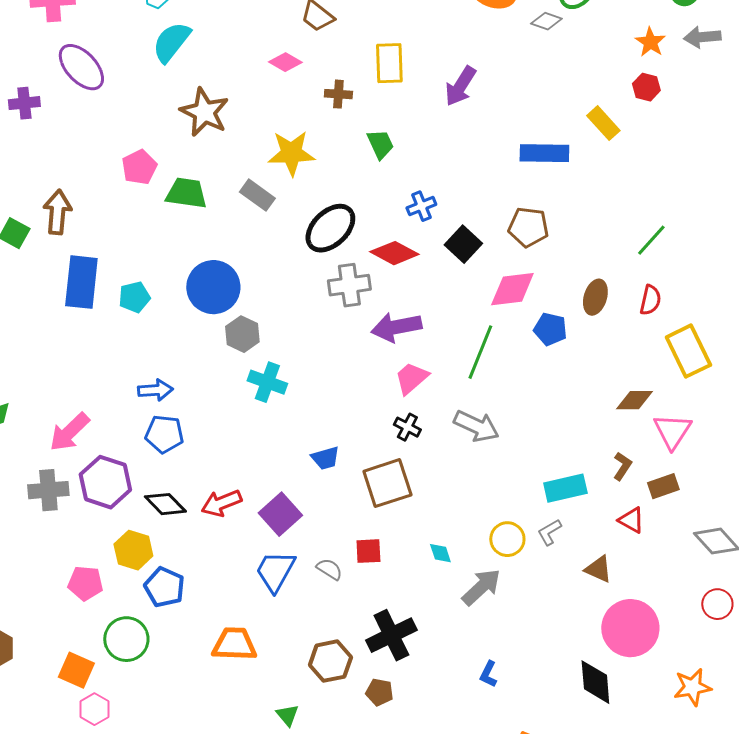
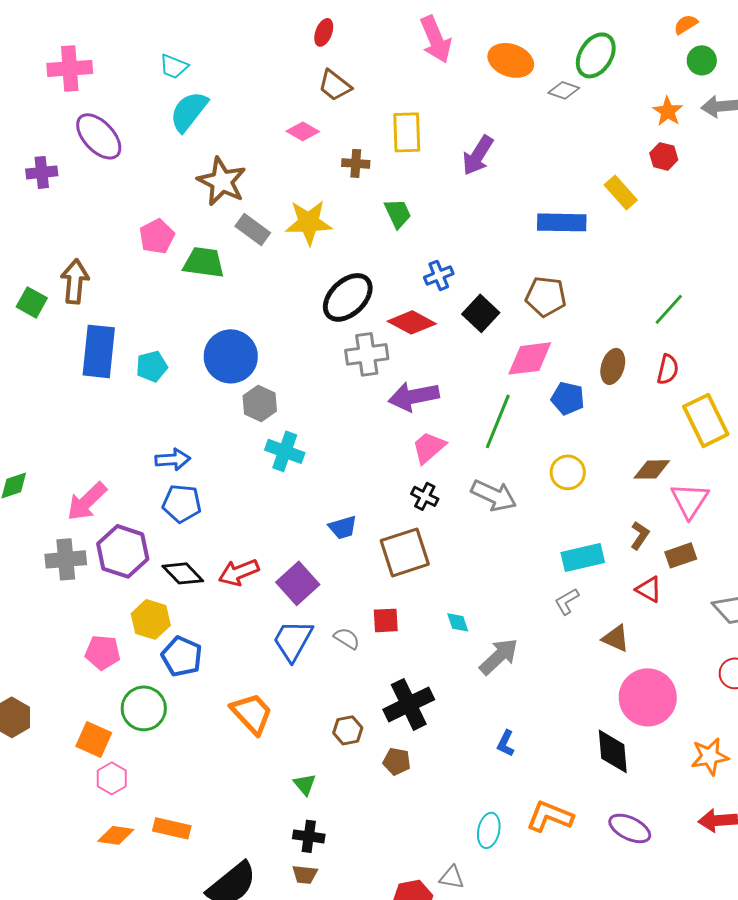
gray rectangle: (257, 195) -> (253, 229), moved
yellow circle: (507, 539) -> (568, 472), moved
orange trapezoid: (234, 644) -> (252, 713), turned 45
brown hexagon: (330, 661) -> (348, 730), size x0.7

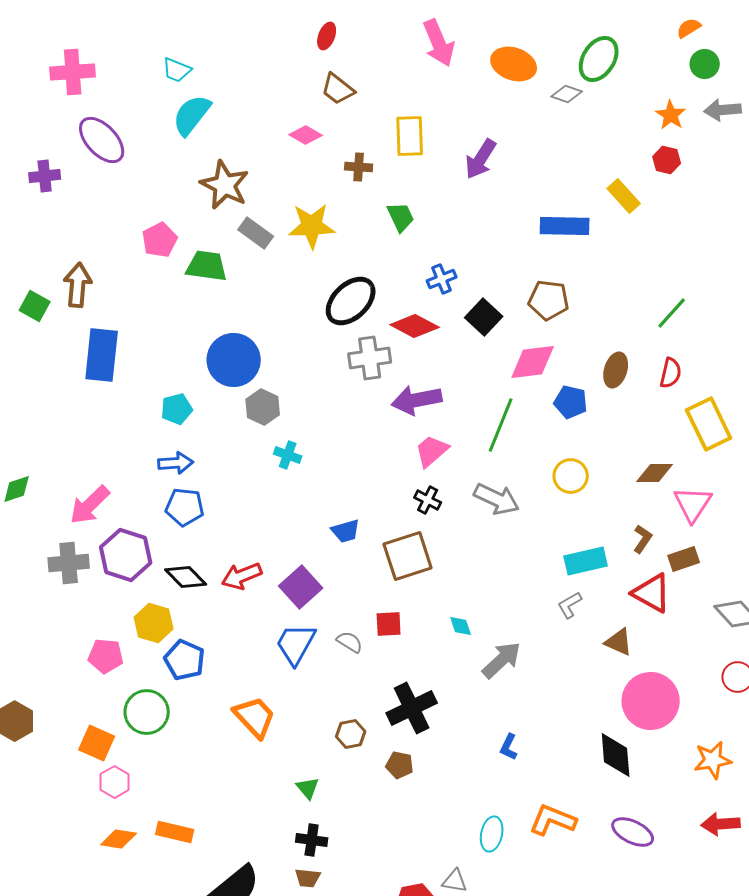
cyan pentagon: (152, 366) -> (177, 409), moved
cyan cross: (285, 451) -> (288, 455), size x0.7
red triangle: (649, 589) -> (652, 593), size x1.5

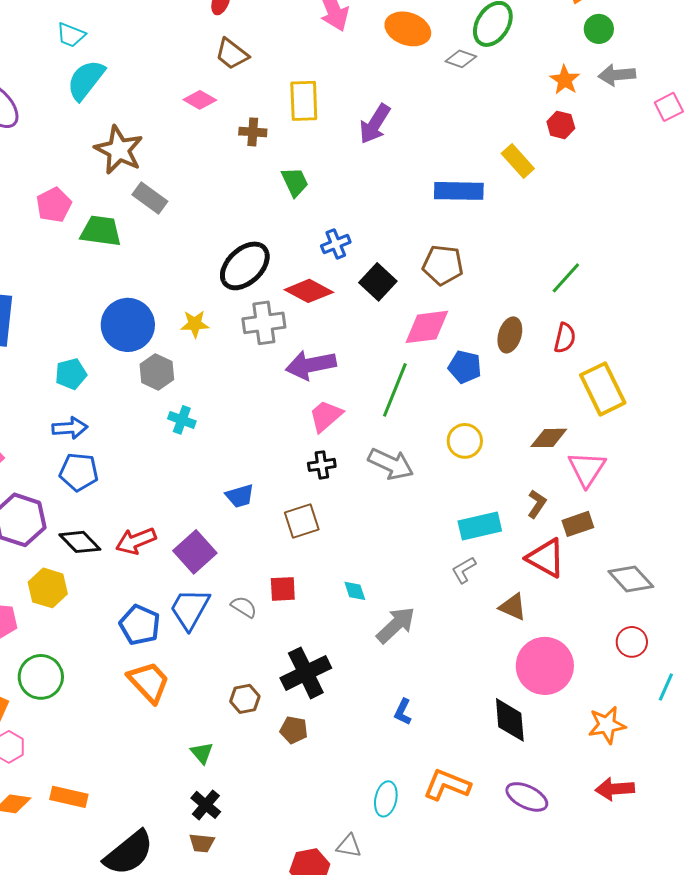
yellow star: (312, 226) -> (195, 324), moved, size x0.6
black cross: (428, 500) -> (322, 465), turned -36
brown square: (408, 556) -> (302, 521), size x0.7
blue pentagon: (185, 660) -> (140, 625), moved
black cross: (312, 840) -> (206, 805), turned 32

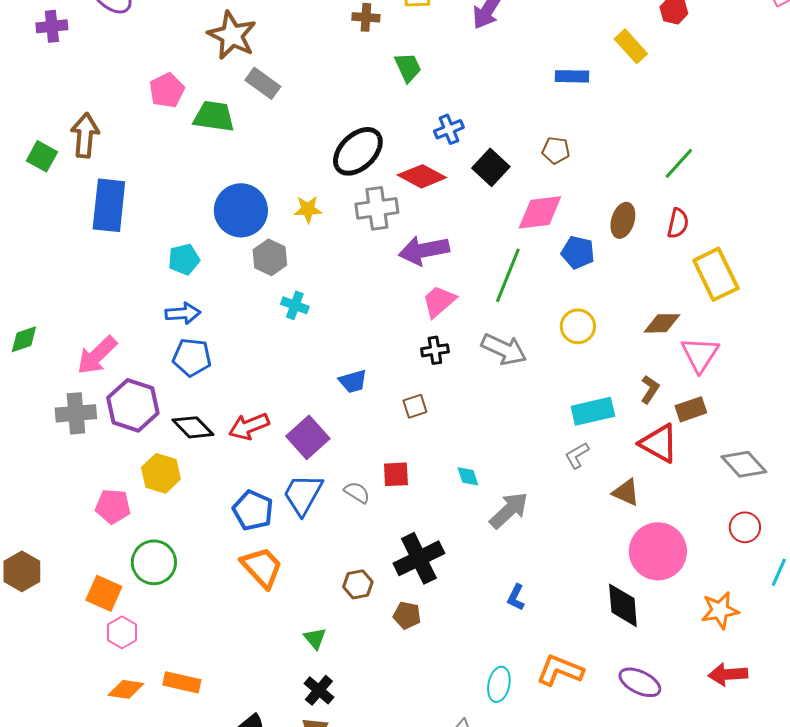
blue rectangle: (459, 191) -> (572, 76), size x0.7
brown pentagon: (443, 265) -> (556, 150), size x0.7
brown square: (302, 521) -> (415, 406), size x0.7

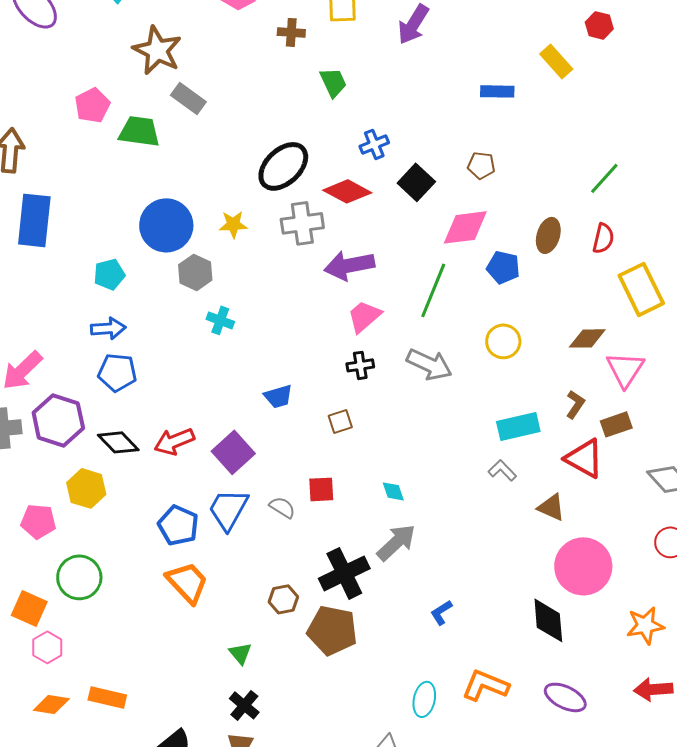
gray L-shape: (577, 455) -> (502, 470), turned 76
gray arrow: (509, 510) -> (396, 542), moved
blue L-shape: (516, 597) -> (441, 612), turned 32
brown pentagon: (407, 615) -> (332, 630), size x1.8

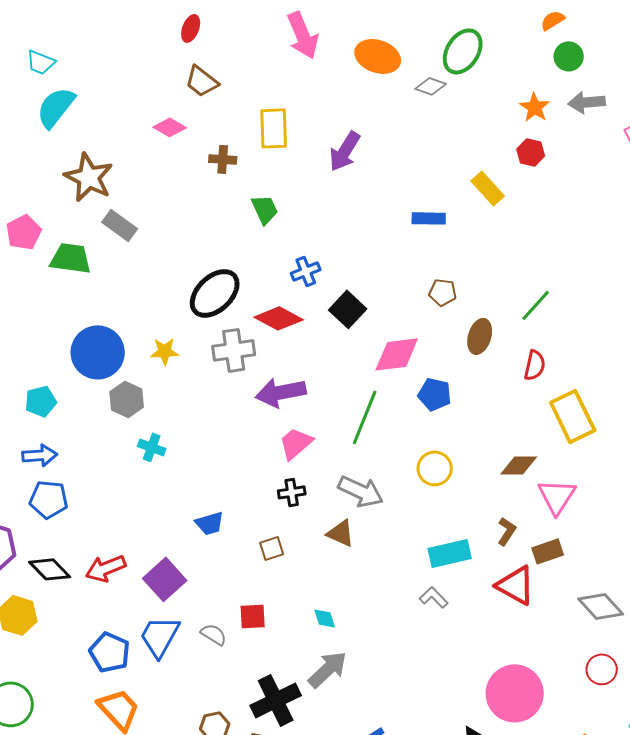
brown pentagon: (481, 165) -> (443, 292), moved
brown ellipse: (548, 235) -> (480, 336), moved
brown triangle: (551, 507) -> (341, 533), moved

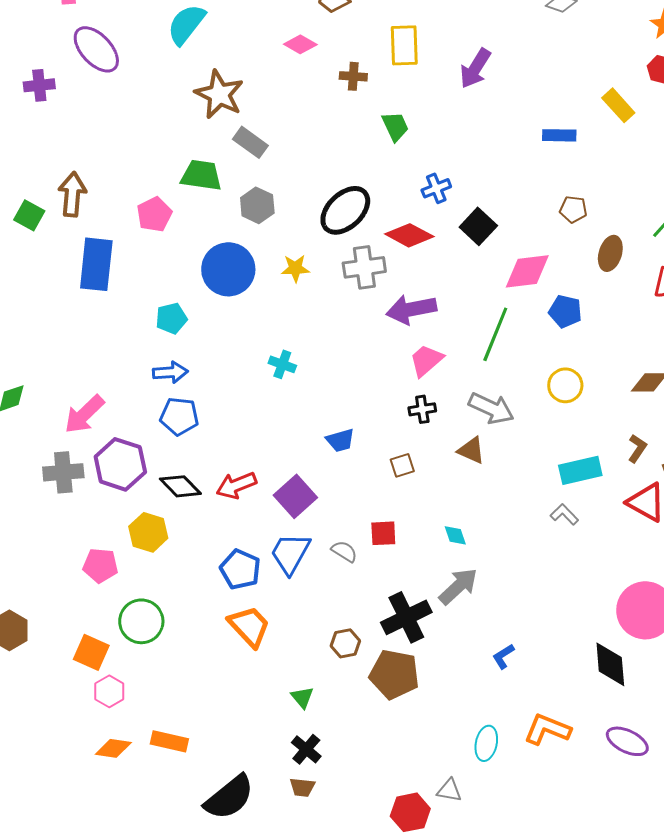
pink pentagon: (24, 232) -> (154, 214), moved
gray hexagon: (127, 399) -> (257, 205), moved

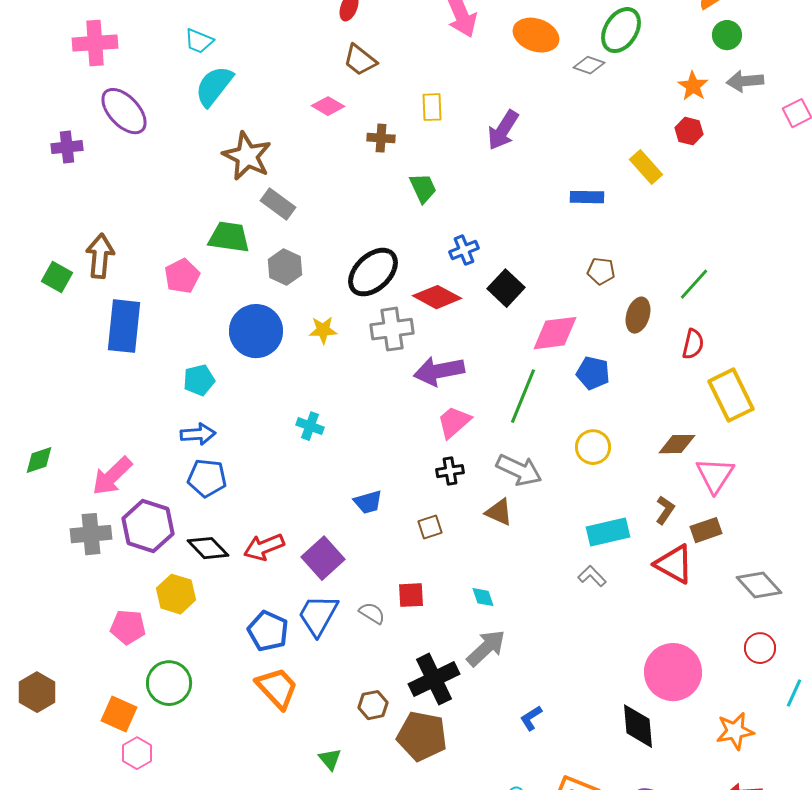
yellow rectangle: (404, 45) -> (432, 107), size x0.7

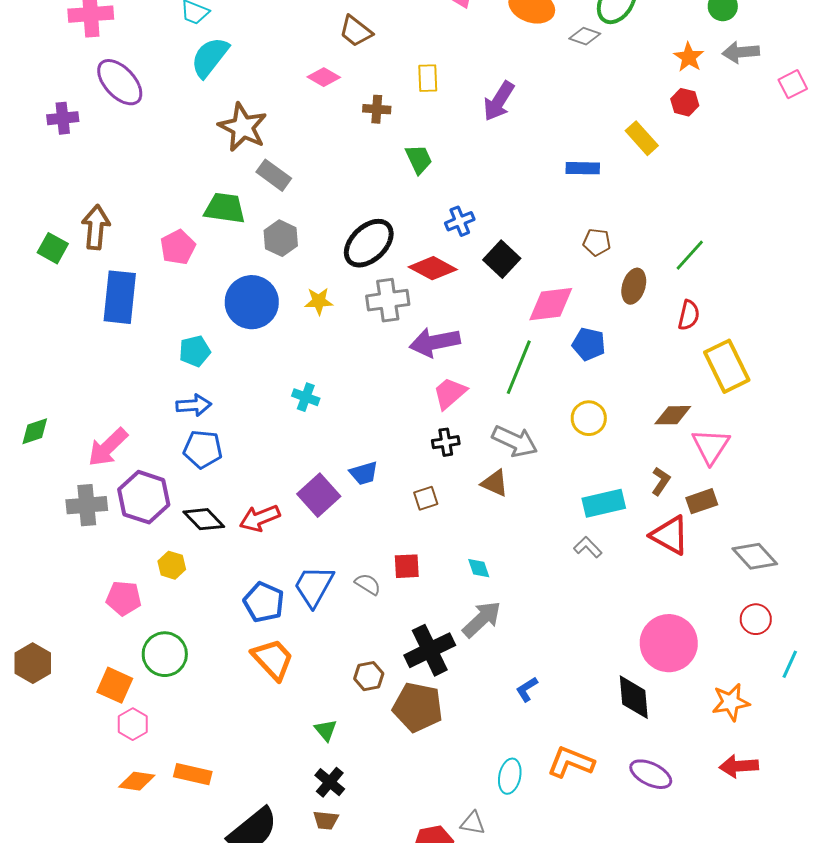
purple square: (323, 558) -> (319, 495), moved
yellow hexagon: (176, 594) -> (172, 565), size x0.7

